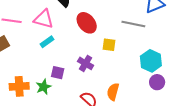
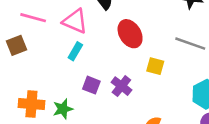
cyan rectangle: (47, 42) -> (75, 51), turned -32
purple square: (58, 73) -> (91, 85), moved

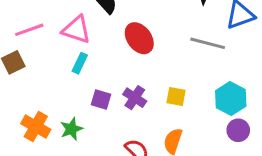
pink line: (33, 18) -> (29, 30), turned -30
yellow square: (155, 66) -> (176, 97), moved
orange cross: (31, 104) -> (36, 127), turned 30

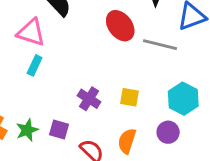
red ellipse: (139, 38) -> (120, 26), moved
purple square: (101, 99) -> (59, 130), moved
purple circle: (238, 130) -> (168, 132), moved

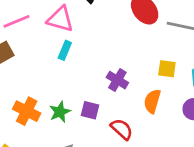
yellow square: (129, 97) -> (167, 69), moved
orange semicircle: (127, 141) -> (152, 101), moved

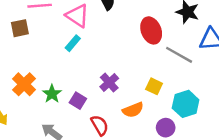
orange semicircle: (152, 101) -> (133, 110), turned -145
green star: (60, 112) -> (52, 94), turned -30

